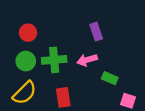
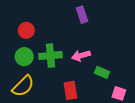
purple rectangle: (96, 32) -> (82, 15), moved
red rectangle: (63, 97) -> (70, 90), moved

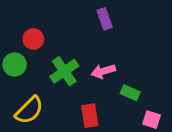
green cross: (50, 56) -> (64, 71), turned -30
green circle: (24, 57) -> (15, 65), moved

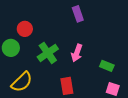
pink arrow: (103, 71) -> (77, 53), turned -54
green rectangle: (130, 93) -> (107, 66), moved

